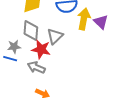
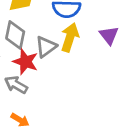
yellow arrow: (84, 19) -> (70, 37), moved

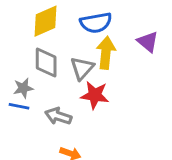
red star: (25, 62) -> (95, 95), moved

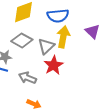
gray diamond: (46, 62) -> (22, 40), turned -65
red star: (95, 95) -> (54, 65), turned 30

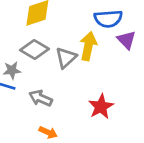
blue semicircle: (58, 16) -> (108, 19), moved
red star: (54, 65) -> (101, 107), moved

